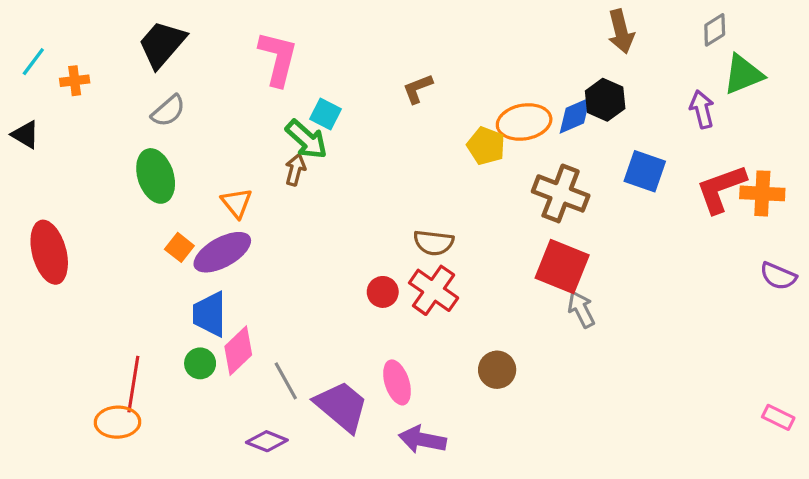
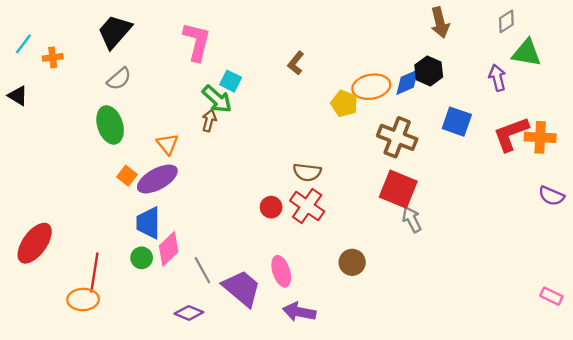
green triangle: (743, 74) -> (527, 53), turned 32
brown L-shape: (418, 89) -> (296, 63), turned -30
red ellipse: (49, 252) -> (35, 243), moved, turned 51

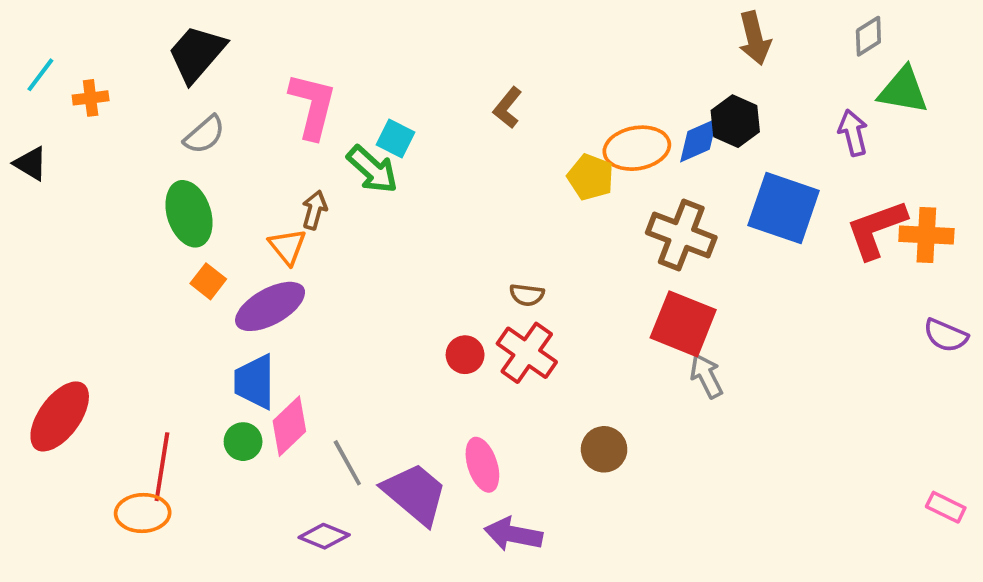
pink L-shape: (197, 42) -> (313, 106), moved
brown arrow: (209, 120) -> (314, 210), moved
blue square: (457, 122) -> (784, 208), size x1.4
brown semicircle: (307, 172) -> (527, 295), size x0.7
orange square: (127, 176) -> (208, 281), moved

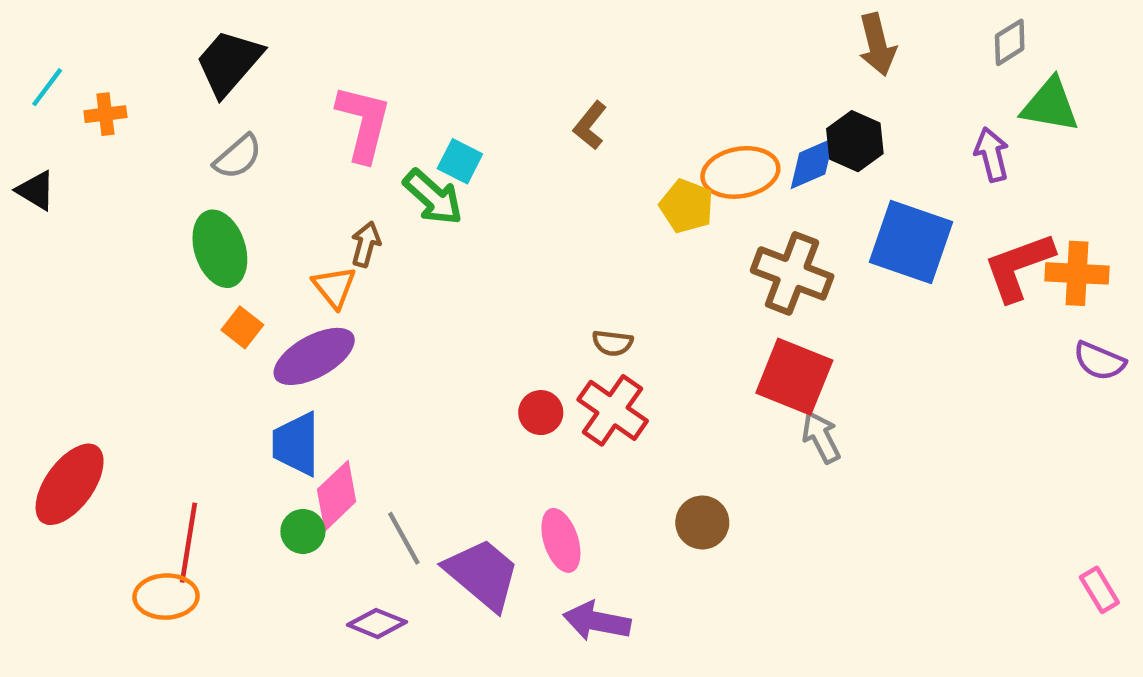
purple semicircle: (946, 335) -> (1099, 361), moved
green circle: (243, 442) -> (303, 531), moved
pink rectangle: (946, 507) -> (1099, 590), turned 33

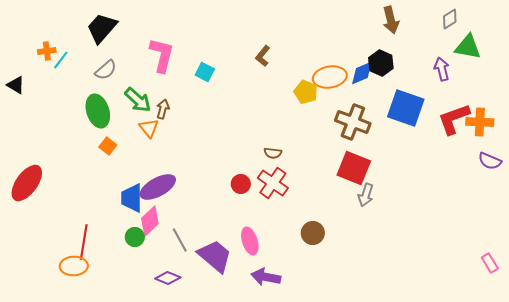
cyan line: (47, 87) -> (61, 60), moved
green arrow: (433, 197) -> (138, 100), moved
purple ellipse: (314, 356) -> (158, 187), moved
gray arrow: (821, 437) -> (366, 195), turned -135
red ellipse: (70, 484) -> (27, 183), moved

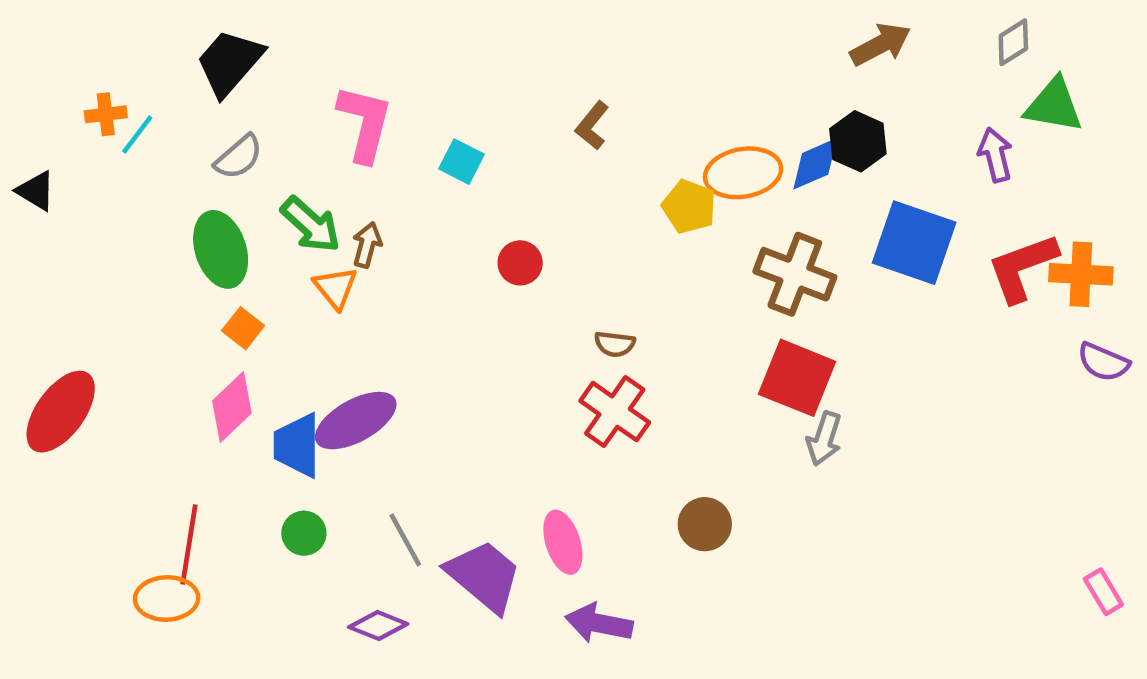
brown arrow: (391, 20) -> (880, 44), turned -104
red circle: (241, 184) -> (520, 263), moved
pink diamond: (150, 221) -> (232, 407), moved

